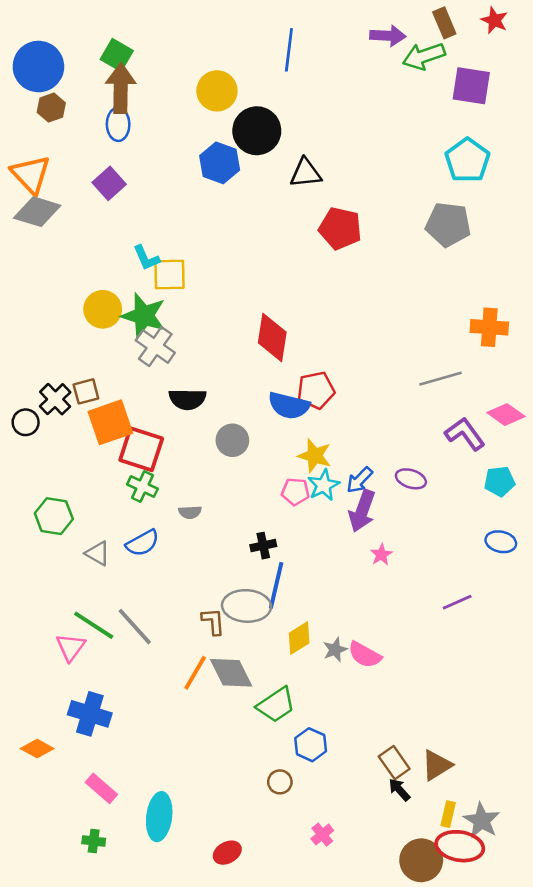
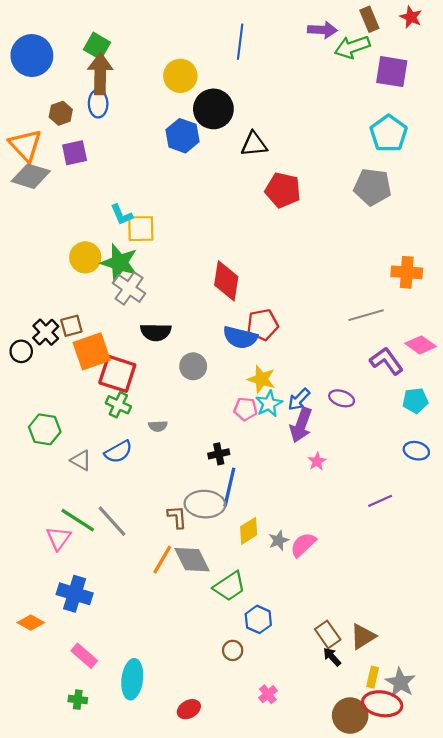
brown hexagon: (51, 108) -> (61, 113), moved
purple square: (109, 183) -> (75, 153), moved, turned 30
pink semicircle: (365, 655) -> (303, 545), turned 108

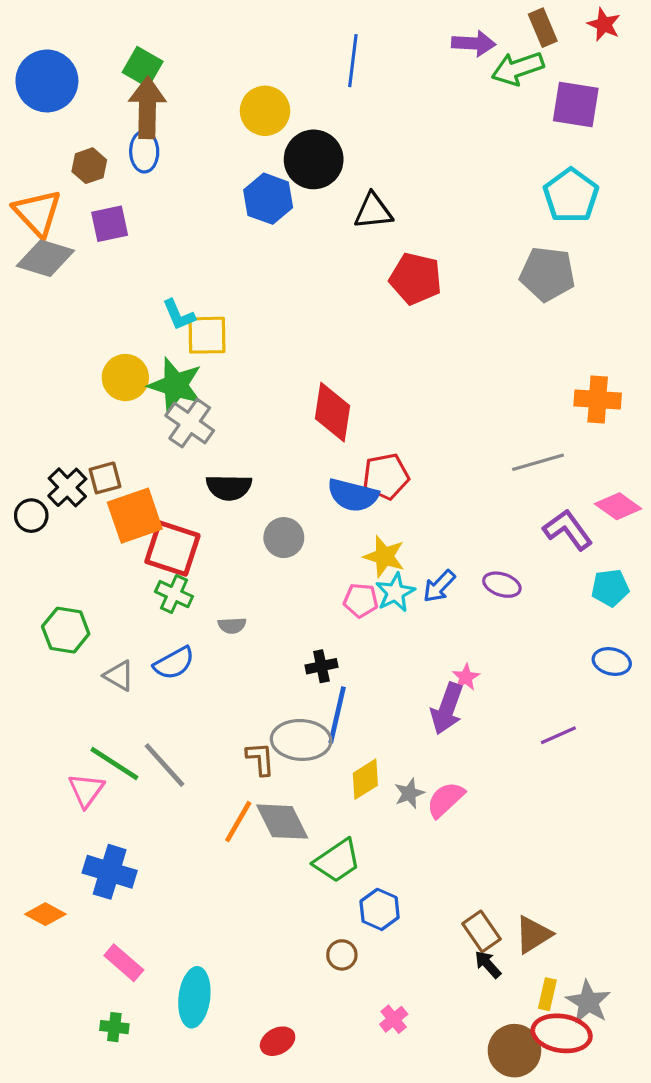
purple arrow: (301, 425) -> (447, 709), moved

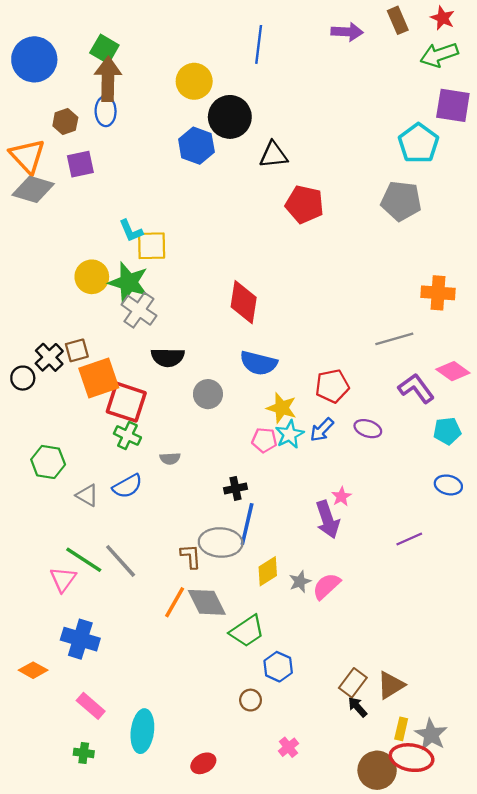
green arrow: (518, 68) -> (439, 55), moved
purple square: (576, 105) -> (453, 105), moved
red pentagon: (386, 476) -> (332, 386), moved
purple arrow: (447, 709) -> (328, 519), turned -39
brown rectangle: (482, 931) -> (353, 683), turned 72

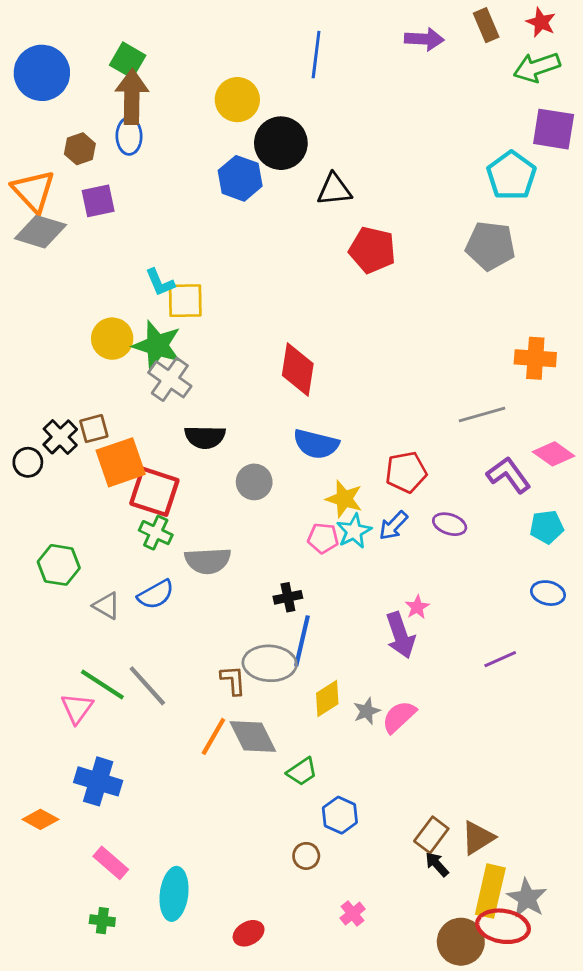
gray semicircle: (170, 459) -> (208, 561), size x1.8
green trapezoid: (247, 631) -> (302, 772), size x0.7
yellow rectangle: (401, 729) -> (490, 891), size x1.8

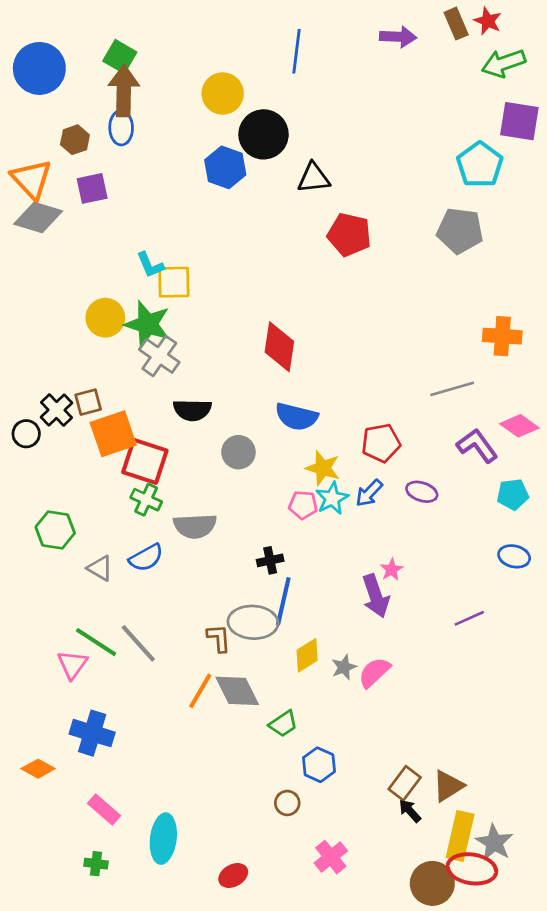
red star: (541, 22) -> (488, 21), moved
pink cross: (353, 914) -> (331, 857), size x1.4

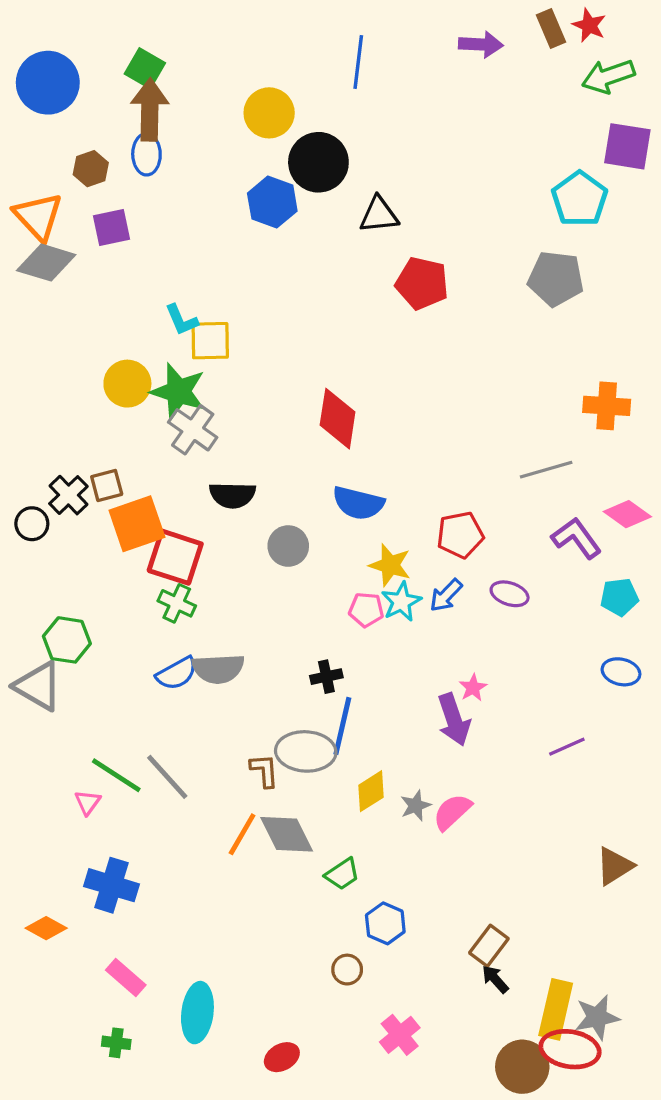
gray semicircle: (195, 526) -> (218, 669), moved
gray triangle: (100, 568) -> (38, 686), moved, size x1.6
pink triangle: (72, 665) -> (88, 802), size x0.7
brown triangle: (448, 786) -> (615, 866), moved
gray star: (494, 843) -> (597, 1017), turned 30

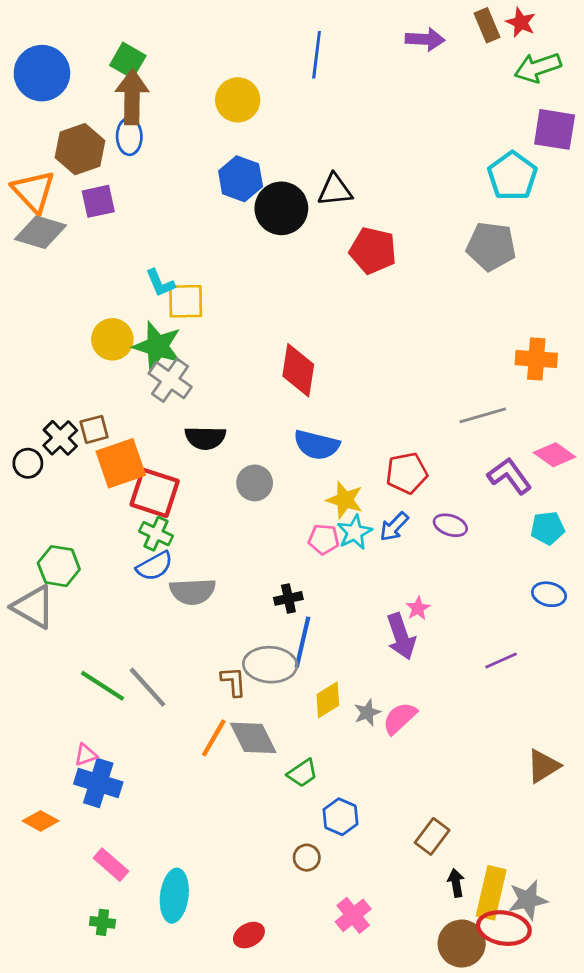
black circle: (318, 162) -> (281, 208), moved
brown hexagon: (91, 169) -> (80, 149), size x1.6
blue semicircle: (177, 673) -> (155, 566), moved
pink triangle: (88, 802) -> (86, 755), moved, turned 35
black arrow: (495, 979) -> (456, 883), moved, turned 32

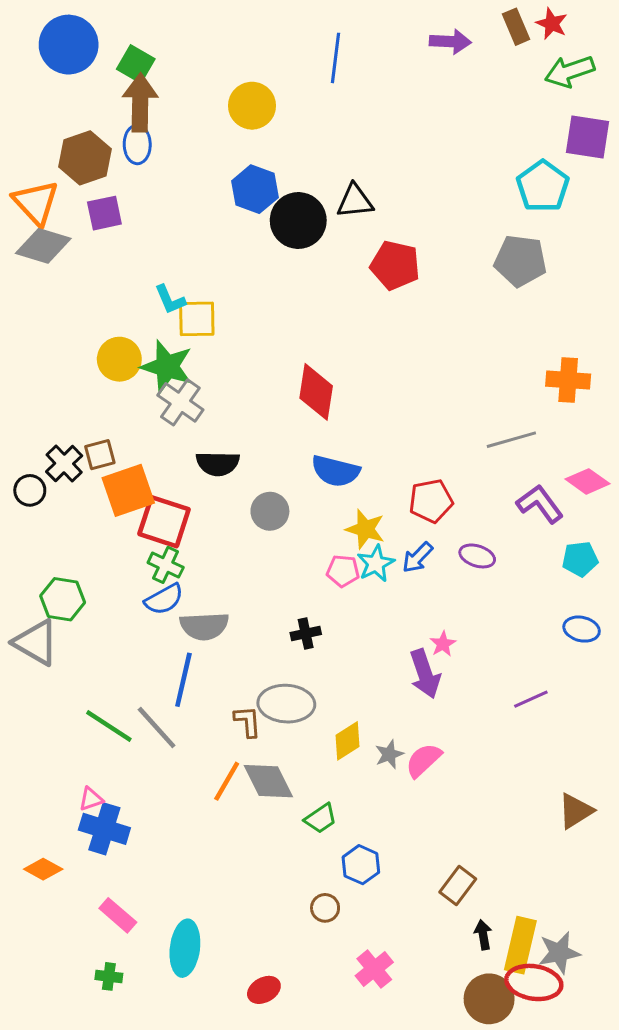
blue circle: (42, 73) -> (69, 45), moved
blue line: (302, 642) -> (183, 680), moved

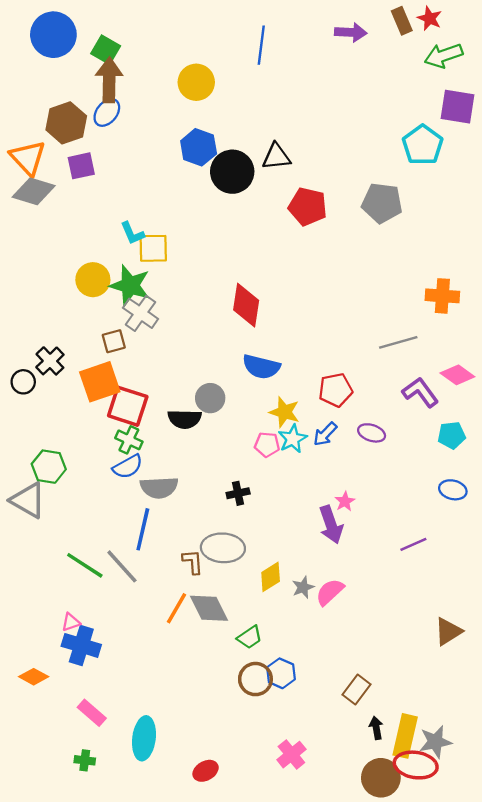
blue ellipse: (137, 144) -> (107, 112), turned 40
gray pentagon: (520, 261) -> (382, 203), moved
brown square: (100, 455) -> (114, 341), moved
black semicircle: (218, 464) -> (185, 419), moved
brown circle: (325, 908) -> (255, 679), moved, size x1.5

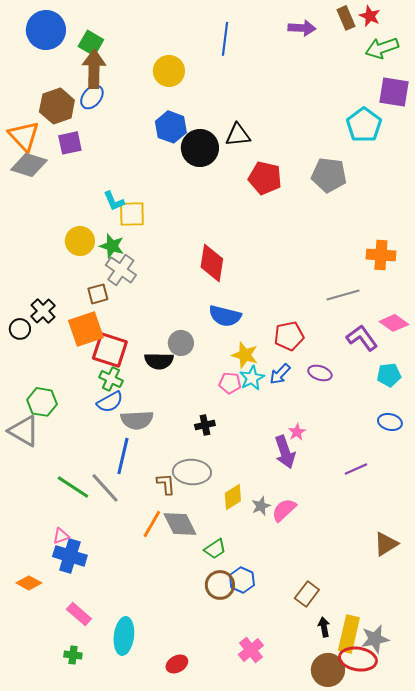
green star: (130, 285) -> (112, 246), size x0.7

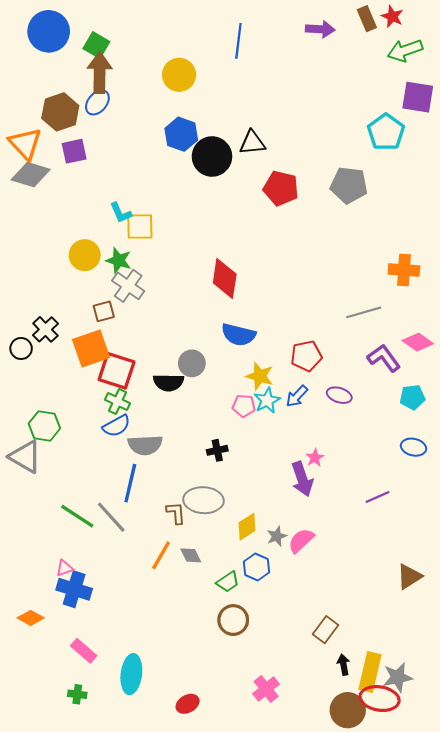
gray diamond: (180, 524) -> (191, 555), size x0.6
blue hexagon: (242, 580) -> (257, 567), moved

